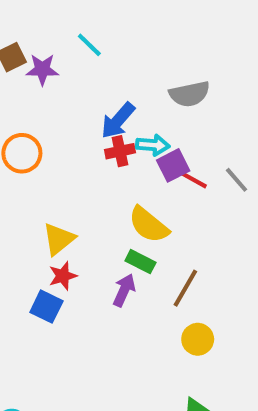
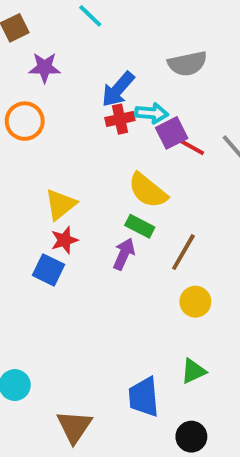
purple star: (42, 69) -> (45, 67), moved

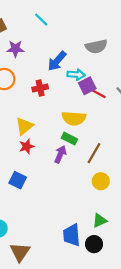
red cross: (120, 119) -> (40, 88), moved
yellow semicircle: (148, 191) -> (74, 118), turned -35
blue square: (48, 270) -> (18, 180), moved
brown triangle: (74, 427) -> (20, 252), moved
black circle: (191, 437) -> (94, 244), moved

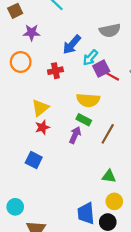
cyan arrow: (76, 75) -> (90, 58), turned 126
yellow circle: (101, 181) -> (114, 201), moved
green triangle: (100, 221) -> (109, 176), moved, turned 32

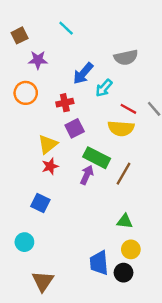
purple square: (101, 69) -> (75, 128), moved
yellow semicircle: (88, 100) -> (121, 128), moved
green rectangle: (84, 120) -> (97, 158), size x1.5
cyan circle: (15, 207) -> (24, 242), moved

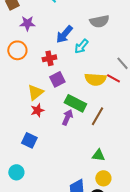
red line: (128, 109) -> (113, 78), moved

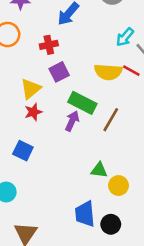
cyan arrow: (81, 46) -> (125, 37), moved
green triangle: (98, 155) -> (99, 170), moved
yellow circle: (103, 178) -> (119, 186), moved

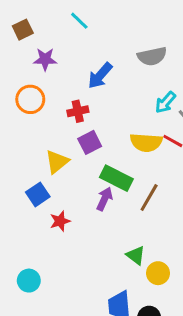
red star: (33, 112) -> (60, 221), moved
blue square: (23, 151) -> (38, 194), moved, turned 30
green triangle: (99, 170) -> (136, 255), turned 30

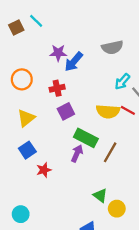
cyan line: (79, 21) -> (36, 21), moved
purple star: (45, 59) -> (58, 53), moved
yellow triangle: (57, 162) -> (26, 118), moved

